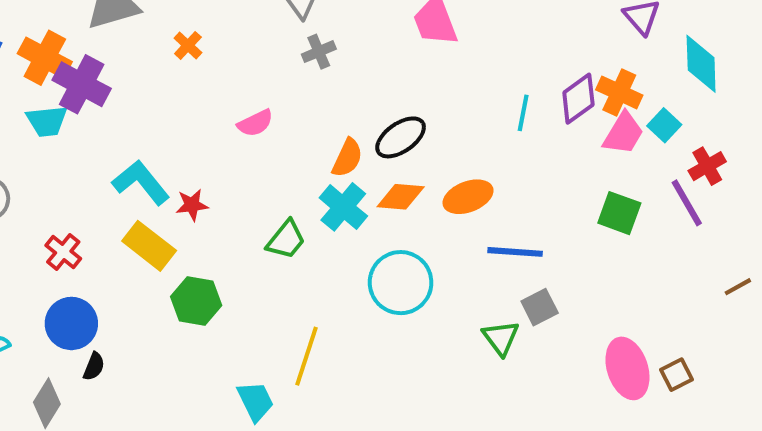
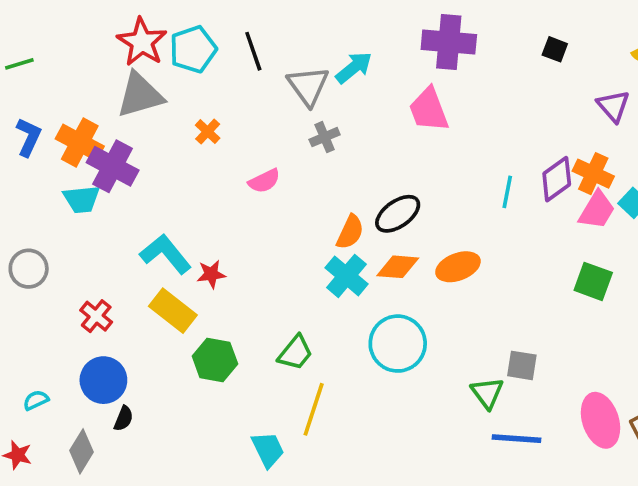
pink semicircle: (255, 123) -> (264, 181), moved
green trapezoid: (286, 240) -> (295, 353), moved
blue line: (515, 252) -> (516, 439), moved
gray square: (540, 307) -> (522, 365), turned 36

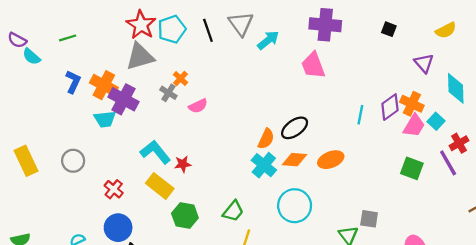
gray triangle: (308, 86) -> (241, 24), moved
gray cross: (325, 137) -> (168, 93), moved, turned -35
pink semicircle: (264, 181) -> (198, 106), moved

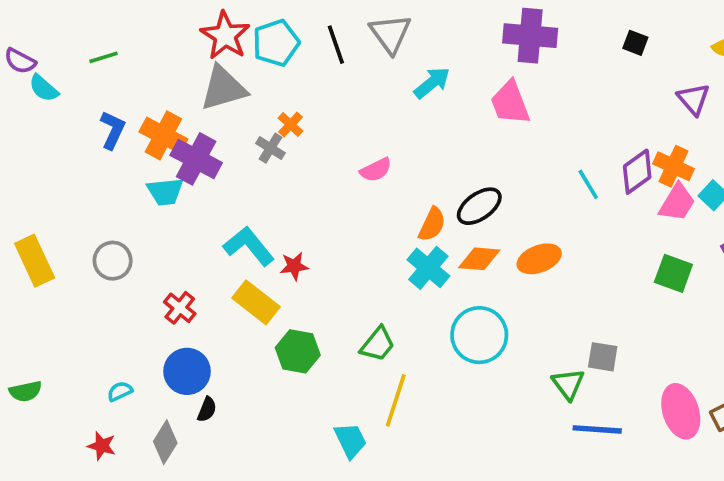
cyan arrow: (268, 40) -> (432, 83), moved
pink semicircle: (198, 106) -> (376, 170), moved
cyan line: (360, 115) -> (588, 184), turned -42

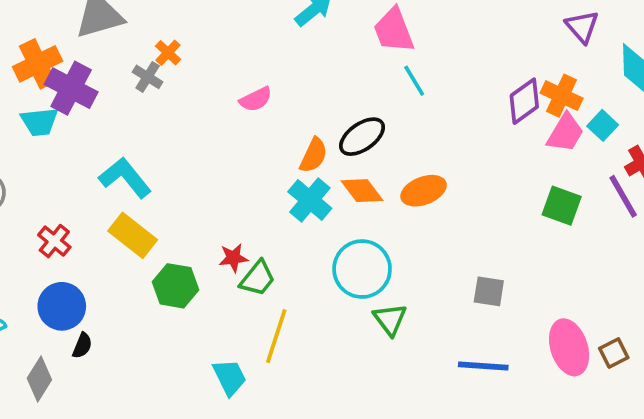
orange cross: (163, 135) -> (38, 64), turned 36
cyan line: (588, 184) -> (414, 81), moved
orange diamond: (479, 259) -> (362, 191), turned 48
red star: (294, 266) -> (233, 258), moved
green triangle: (568, 384) -> (390, 319), moved

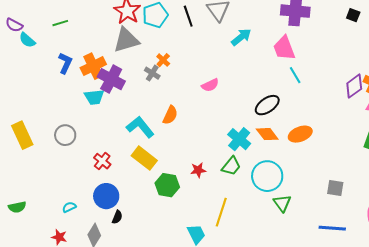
orange semicircle: (314, 155) -> (170, 115), moved
green trapezoid: (258, 278) -> (231, 166), moved

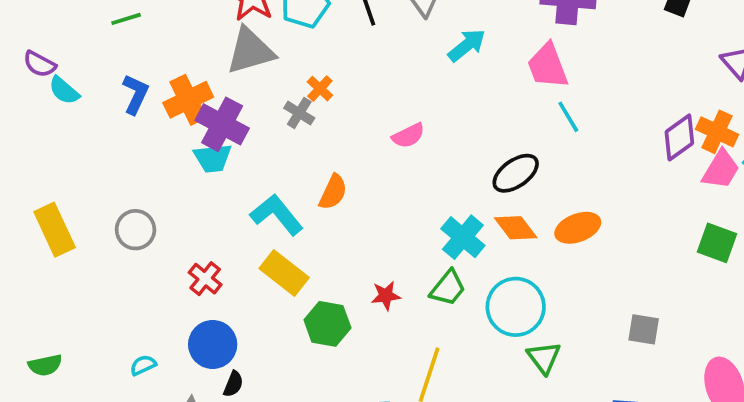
purple semicircle: (14, 25) -> (40, 64), moved
cyan semicircle: (27, 40) -> (64, 90), moved
cyan trapezoid: (94, 97) -> (213, 158), moved

